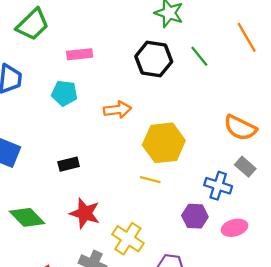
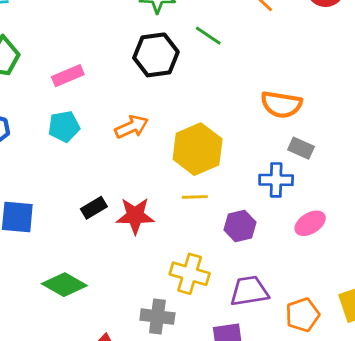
red star: (85, 213) -> (135, 216), moved
purple hexagon: (195, 216) -> (240, 226), moved

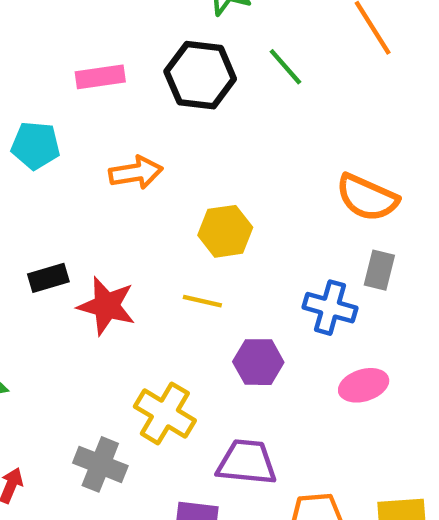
pink rectangle: (68, 76) -> (100, 77), moved
gray rectangle: (301, 148) -> (379, 270), turned 65
yellow hexagon: (198, 149) -> (225, 231), size x0.7

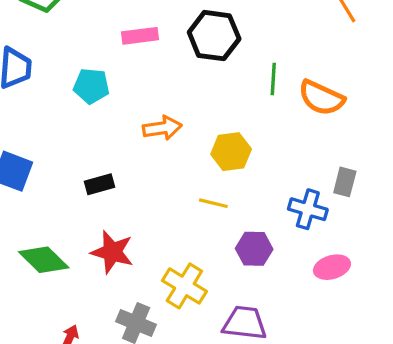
green line: (285, 67) -> (273, 79), moved, turned 44
orange arrow: (136, 173) -> (162, 128), moved
orange semicircle: (367, 198) -> (321, 98), moved
red star: (107, 306) -> (112, 252), moved

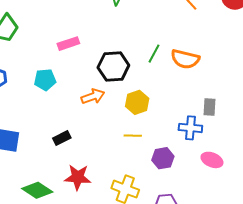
black hexagon: (214, 36) -> (113, 66), moved
green line: (273, 79) -> (154, 54), turned 36
pink ellipse: (332, 267) -> (212, 160), turned 50

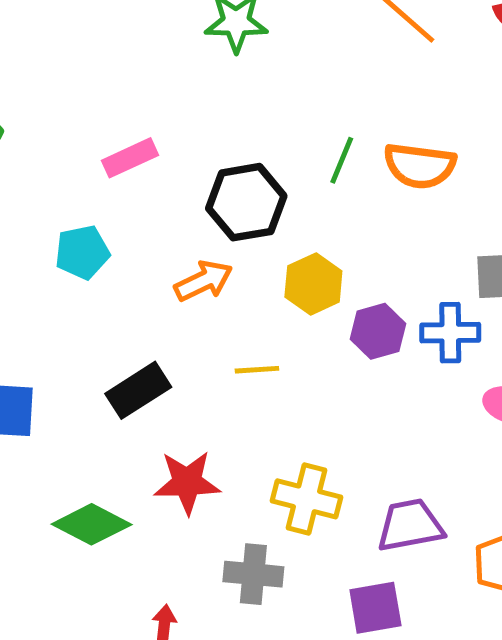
yellow line: (133, 136) -> (257, 370), moved
black rectangle: (62, 138) -> (138, 390), size x1.4
purple hexagon: (163, 158) -> (378, 331), moved

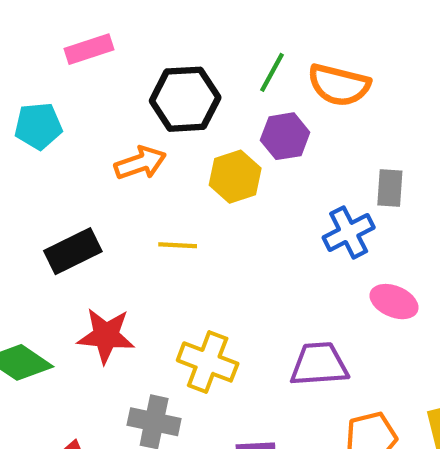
purple hexagon: (378, 331) -> (285, 136), moved
blue cross: (450, 333) -> (349, 232), turned -33
purple trapezoid: (410, 525) -> (319, 364), moved

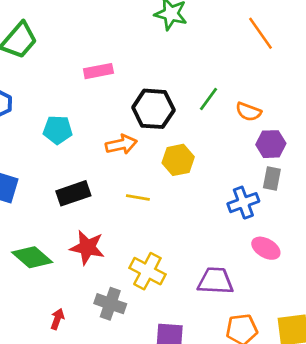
orange semicircle: (339, 85) -> (248, 112), size x0.7
cyan pentagon: (38, 126) -> (58, 130), moved
purple hexagon: (285, 136) -> (271, 144), moved

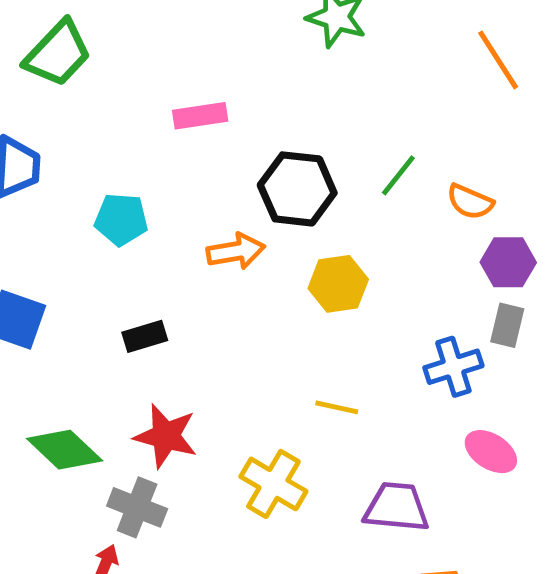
black rectangle: (73, 193) -> (145, 336), size x0.7
yellow line: (138, 198) -> (337, 407), moved
gray cross: (110, 304) -> (137, 507), moved

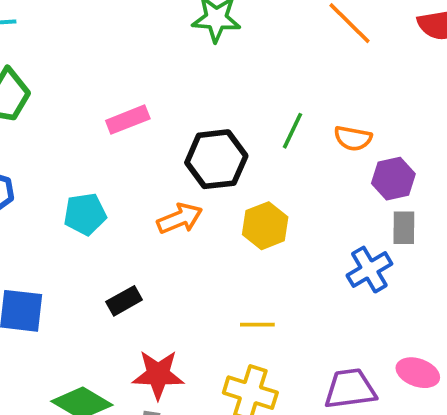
yellow line: (337, 407) -> (257, 325), moved
pink ellipse: (491, 452) -> (418, 373), moved

